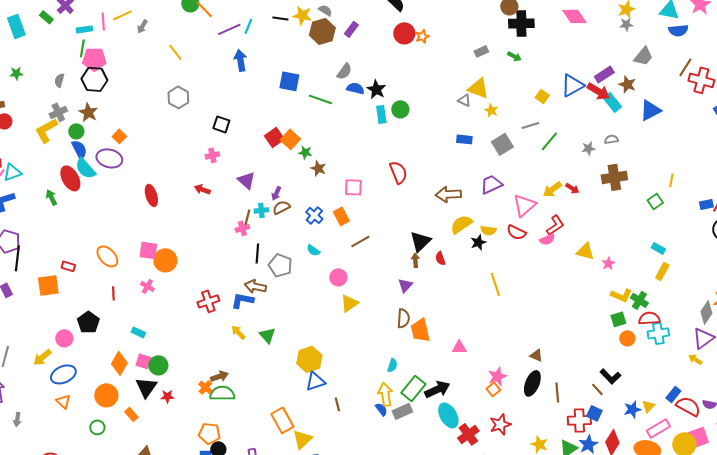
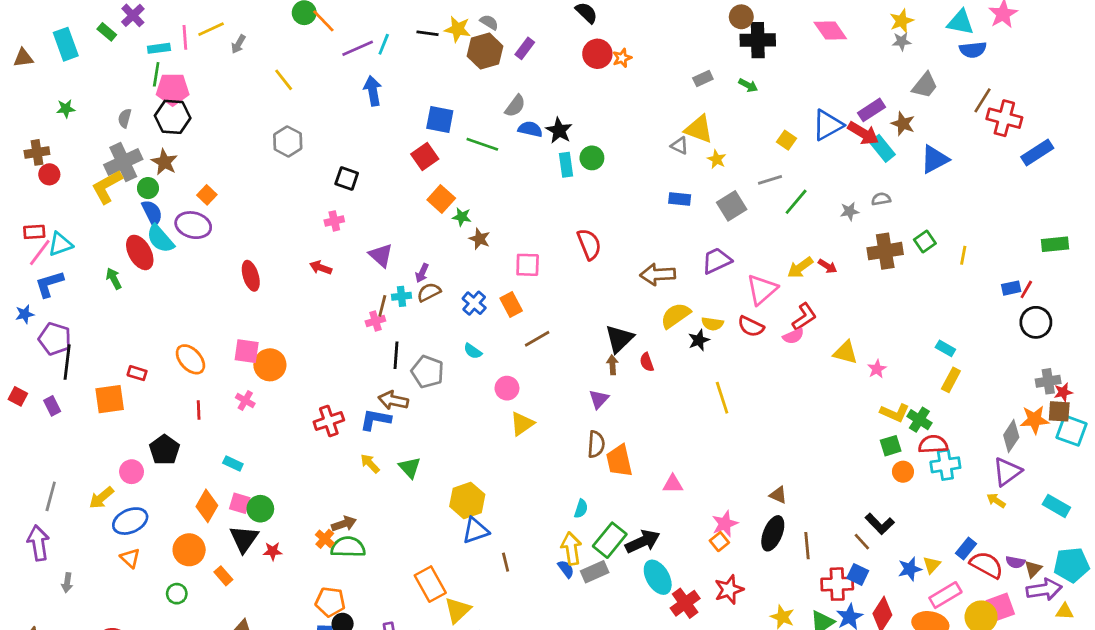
gray cross: (58, 112) -> (123, 162), size x1.5
red square: (274, 137) -> (425, 157), moved
green square: (655, 201) -> (925, 242), moved

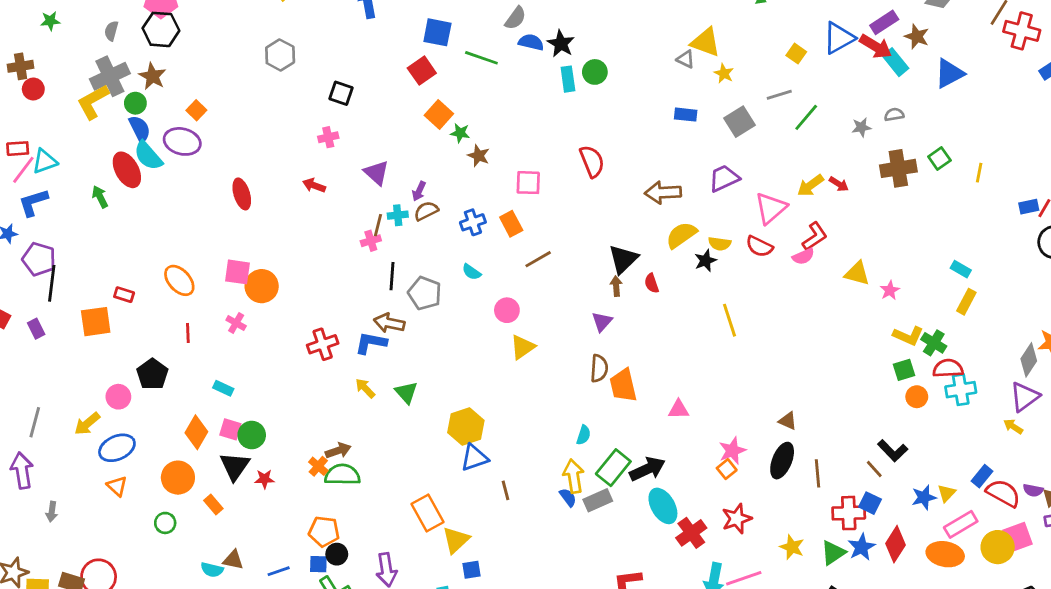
blue cross: (474, 303) -> (473, 222), turned 30

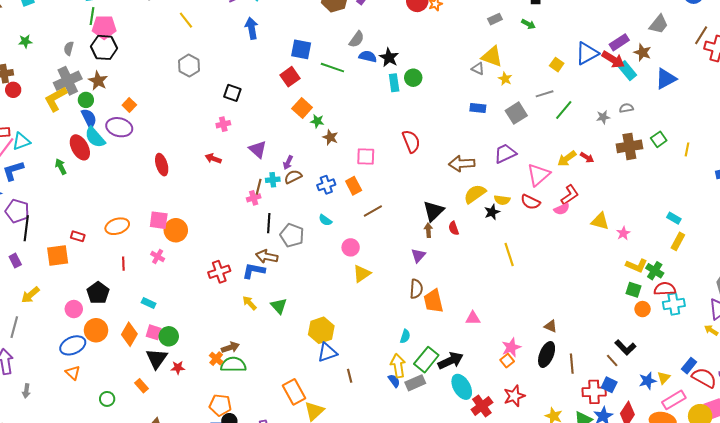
orange ellipse: (179, 280) -> (117, 226), turned -65
green square: (904, 370) -> (633, 290), turned 35
yellow arrow: (87, 424) -> (30, 295), moved
orange circle: (178, 478) -> (96, 330), moved

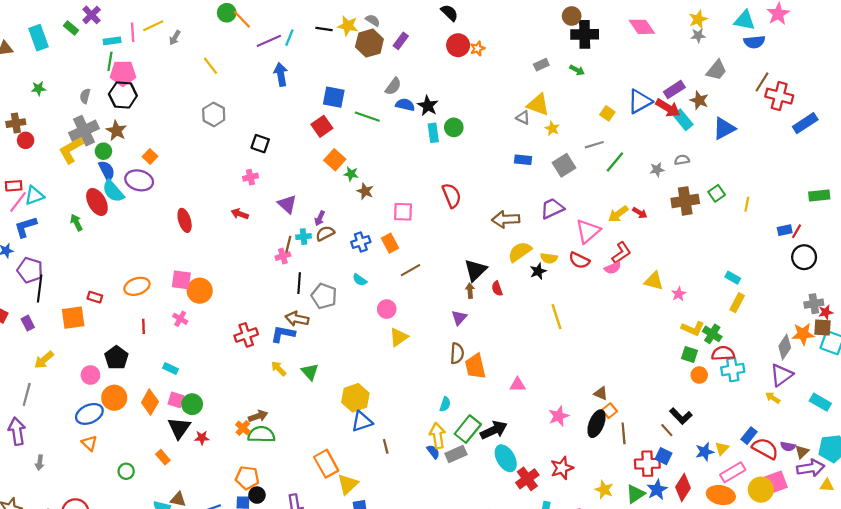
orange square: (507, 361) -> (609, 411), moved

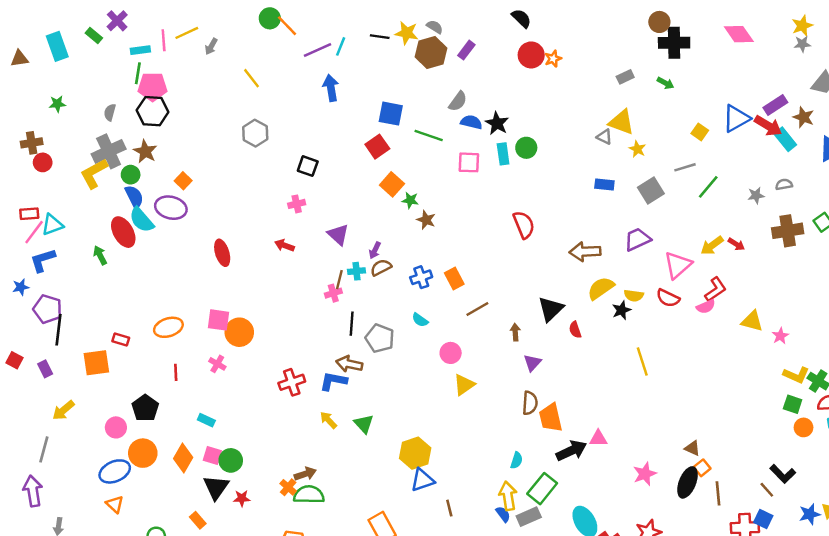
pink square: (403, 212) -> (469, 162), moved
brown arrow: (470, 291) -> (515, 332), moved
black arrow: (494, 430) -> (571, 451), moved

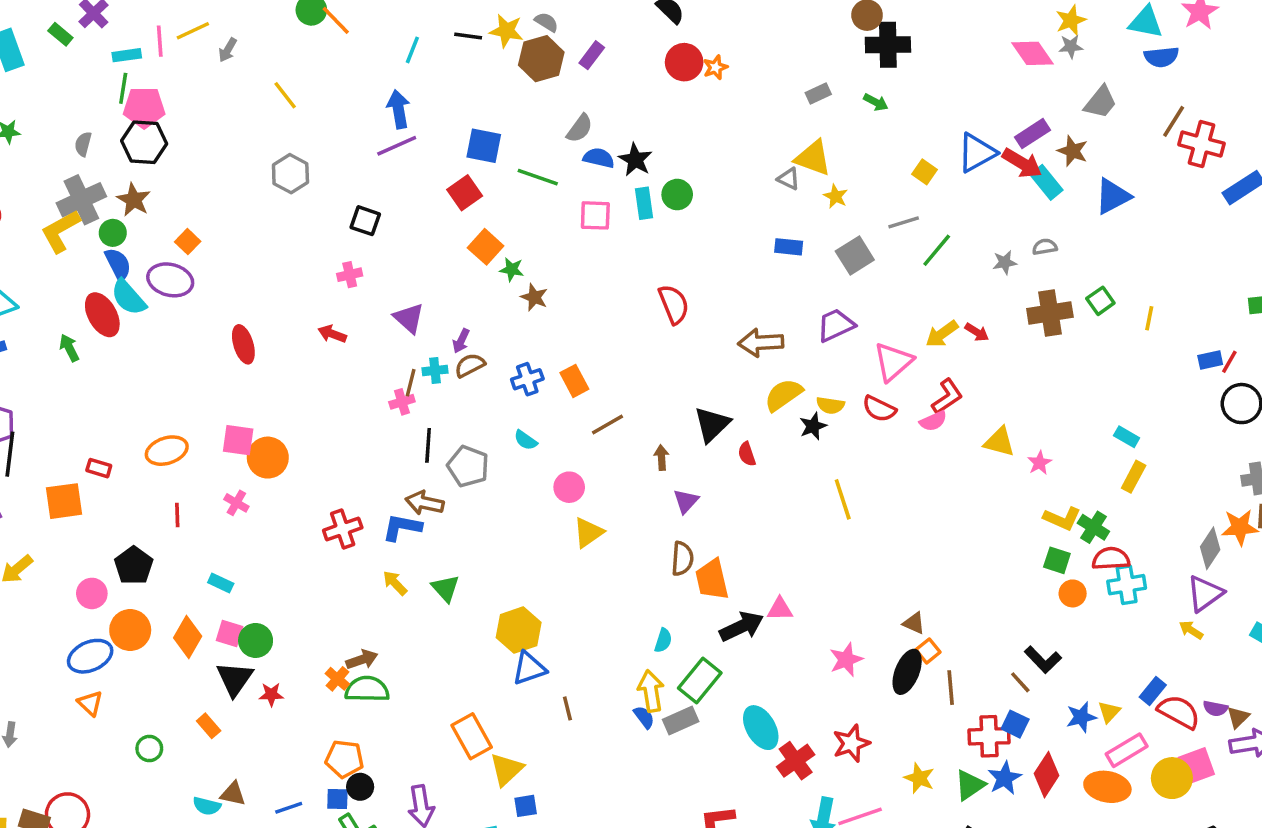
pink diamond: (739, 34) -> (1033, 53), moved
purple line: (317, 50) -> (397, 146), moved

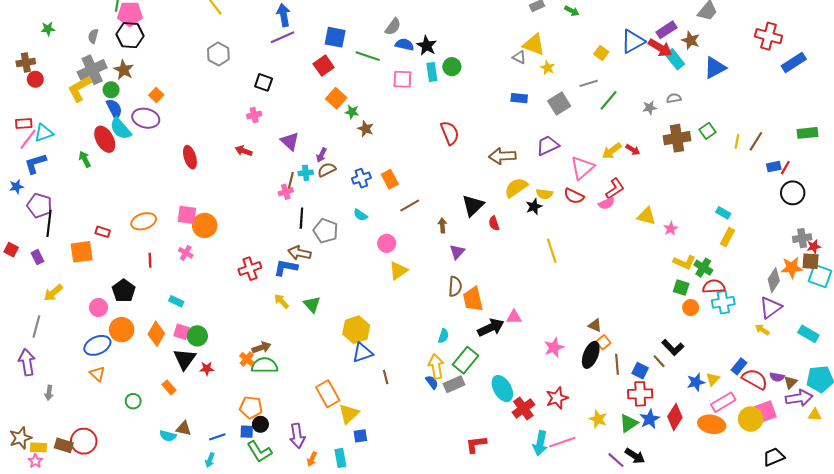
brown line: (1174, 121) -> (756, 141), moved
blue square: (1015, 724) -> (640, 371), moved

